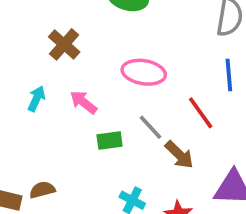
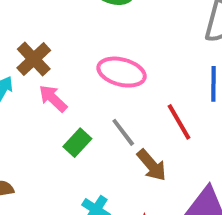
brown cross: (64, 44) -> (34, 59), moved
green rectangle: (110, 140) -> (77, 143), turned -45

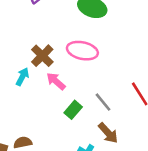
pink ellipse: (122, 72) -> (82, 51), moved
brown arrow: (152, 165) -> (108, 133), moved

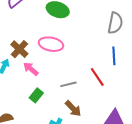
gray line: (103, 102) -> (68, 84), turned -63
green rectangle: (73, 110) -> (36, 95), moved

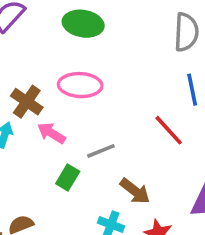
gray line: (68, 84) -> (101, 151), moved

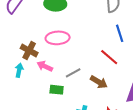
green rectangle: (68, 178) -> (57, 90), turned 72
brown arrow: (135, 191) -> (99, 82), moved

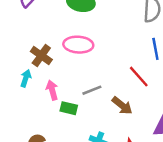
pink arrow: (45, 66) -> (52, 90), moved, turned 42

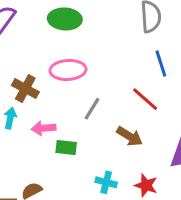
pink arrow: (52, 90) -> (43, 128), turned -72
gray line: (92, 90) -> (92, 109), moved, turned -30

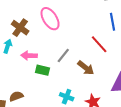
pink ellipse: (68, 70) -> (50, 19), turned 55
gray line: (92, 109) -> (63, 55), moved

